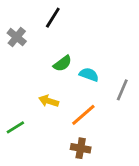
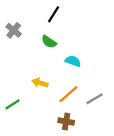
black line: (53, 18) -> (54, 14), moved
green semicircle: (63, 63) -> (49, 42), moved, turned 70
gray line: (122, 90) -> (95, 99), moved, turned 36

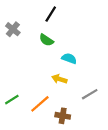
yellow arrow: (40, 83) -> (59, 79), moved
orange line: (68, 94) -> (40, 104), moved

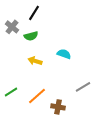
black line: (51, 14) -> (34, 13), moved
green semicircle: (46, 40) -> (31, 36), moved, turned -48
yellow arrow: (59, 79) -> (35, 61), moved

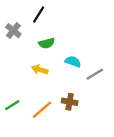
green semicircle: (31, 36) -> (47, 43), moved
gray line: (83, 87) -> (95, 74), moved
brown cross: (58, 107) -> (70, 102), moved

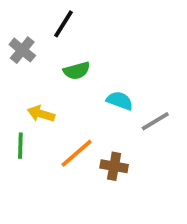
yellow arrow: (40, 70) -> (41, 114), moved
green line: (12, 105) -> (20, 146), moved, turned -56
orange line: (42, 110) -> (77, 153), moved

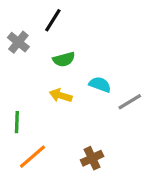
yellow arrow: (41, 114) -> (61, 95), moved
orange line: (77, 153) -> (33, 157), moved
brown cross: (114, 166) -> (92, 158), moved, turned -35

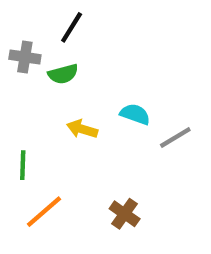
gray cross: (18, 42) -> (25, 57), turned -30
green semicircle: (64, 59) -> (63, 74), moved
brown cross: (92, 158) -> (125, 214), turned -30

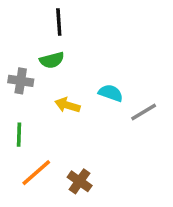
black line: (72, 27) -> (59, 22), turned -36
gray cross: (25, 57) -> (21, 81), moved
brown cross: (125, 214) -> (80, 181), moved

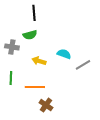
orange line: (36, 173) -> (35, 87), moved, turned 42

